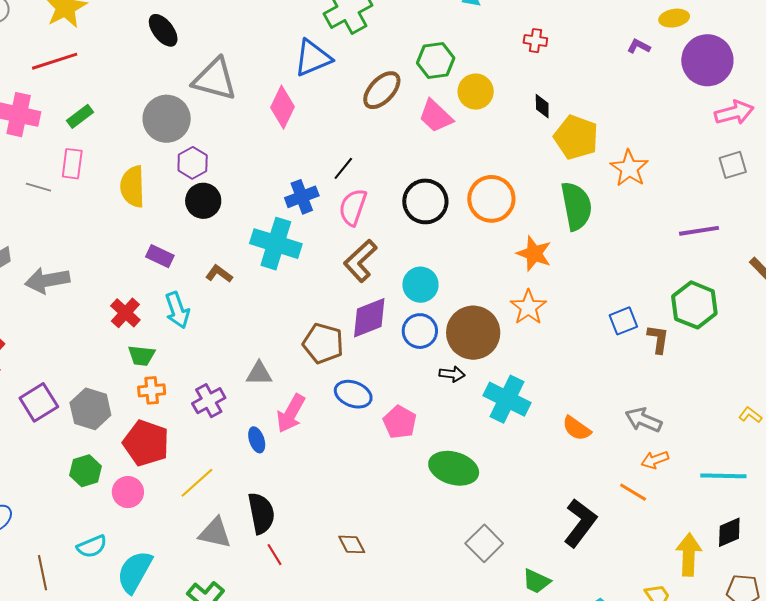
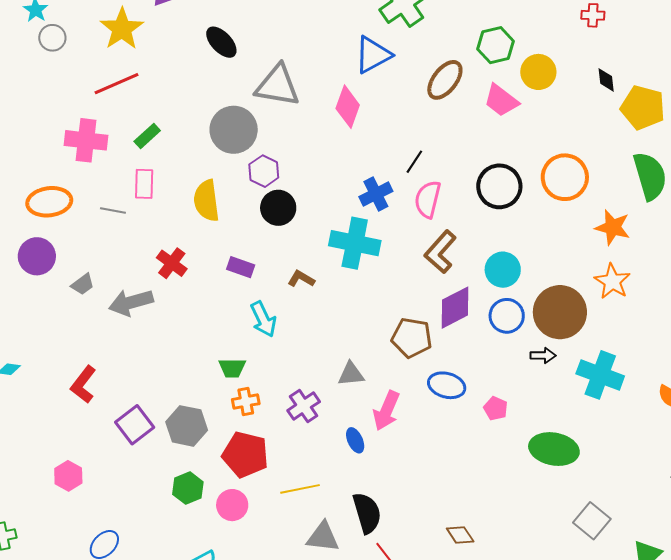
red cross: (125, 313) -> (172, 263), moved
pink pentagon: (400, 422) -> (496, 408), size x0.7
yellow line: (197, 483) -> (300, 489), turned 36

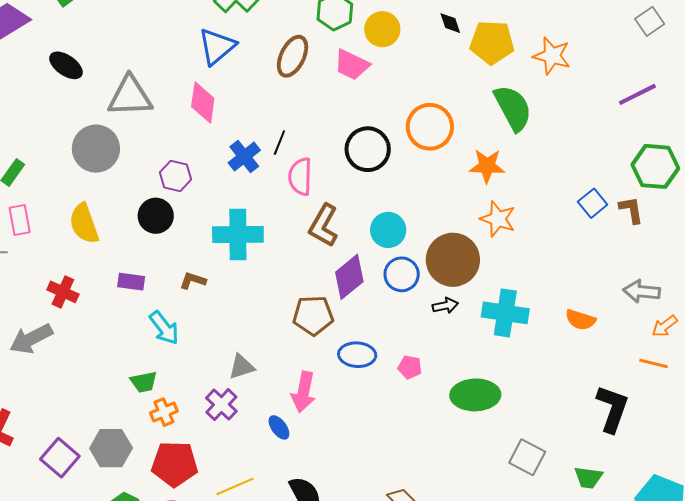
purple hexagon: (264, 171) -> (175, 176), moved
blue cross: (376, 194) -> (244, 156), moved
gray triangle: (351, 374) -> (242, 367), moved

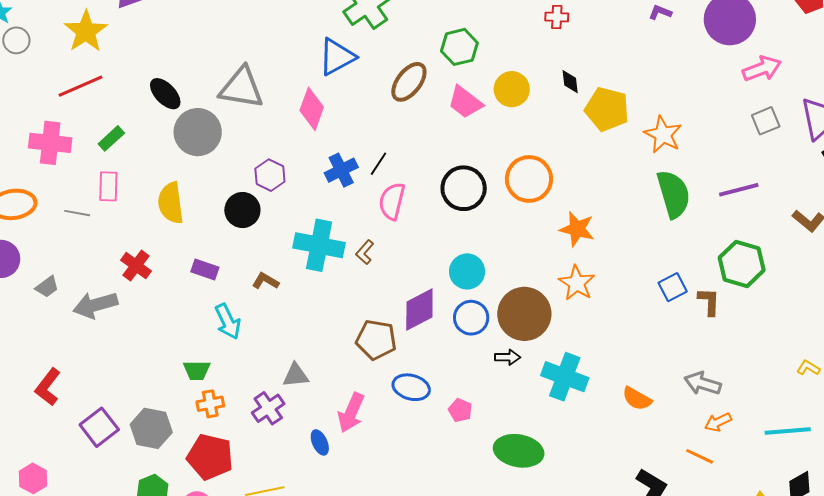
yellow circle: (382, 29) -> (512, 89), moved
black ellipse: (66, 65) -> (165, 94), moved
green semicircle: (513, 108) -> (673, 194), moved
brown L-shape: (324, 225) -> (365, 252), moved, size x0.6

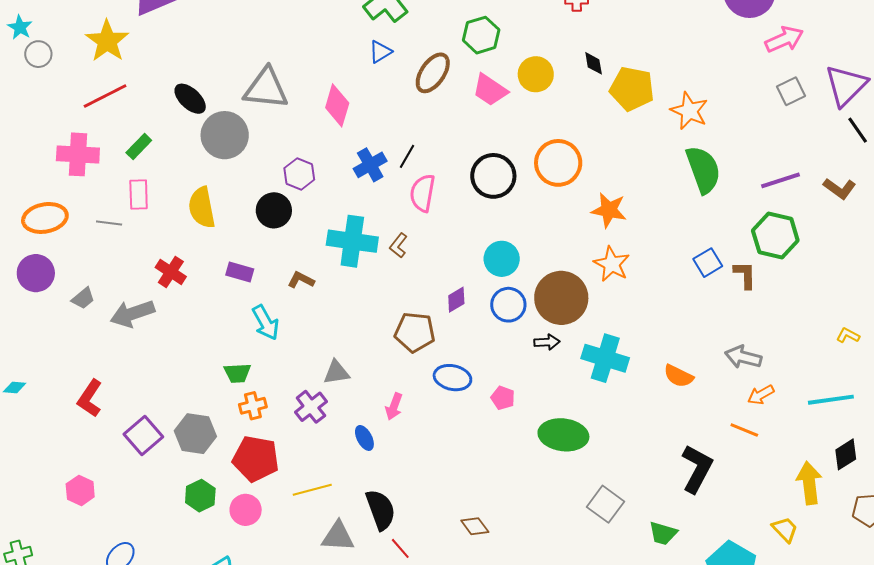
blue triangle: (337, 57) -> (380, 52), moved, size x0.6
purple line: (739, 190) -> (780, 180), moved
purple diamond: (419, 310) -> (456, 300), size x0.6
pink arrow: (351, 413) -> (394, 407), size x0.7

